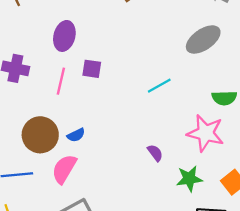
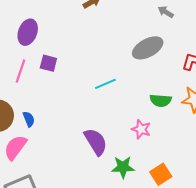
pink star: (205, 133) -> (141, 129), size x0.6
blue semicircle: (76, 135) -> (29, 119), turned -91
purple semicircle: (155, 153) -> (96, 142), size x1.8

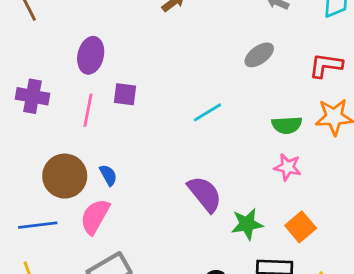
gray ellipse: (148, 48) -> (259, 55), size x0.7
pink star: (141, 129) -> (288, 167), moved

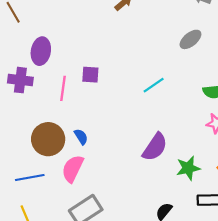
purple ellipse: (91, 55) -> (41, 51), moved
purple semicircle: (205, 194) -> (155, 147), turned 76

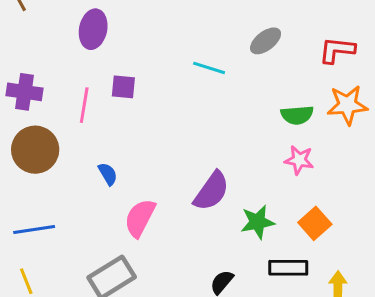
purple ellipse: (41, 51) -> (93, 29), moved
cyan line: (154, 85) -> (209, 68), moved, turned 50
brown circle: (48, 139) -> (35, 150), moved
pink semicircle: (73, 169) -> (140, 218), moved

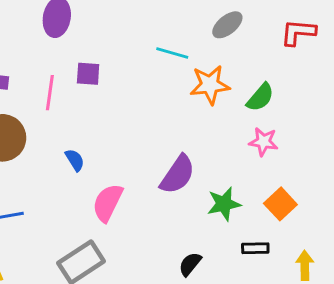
orange star: (347, 105) -> (210, 85), moved
green semicircle: (297, 115) -> (260, 97), turned -44
black rectangle: (288, 268) -> (255, 248), size x0.7

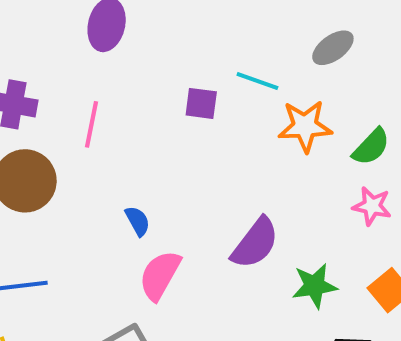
purple square: (88, 74) -> (201, 103), moved
blue semicircle: (75, 160) -> (138, 221), moved

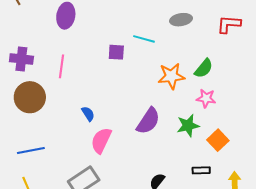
gray ellipse: (333, 48) -> (181, 20), turned 30
orange star: (305, 126) -> (171, 76), moved
green star: (314, 286) -> (188, 126), moved

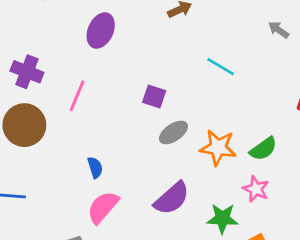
gray ellipse: (181, 20) -> (173, 132), moved, turned -40
cyan line: (144, 39) -> (221, 67), moved

